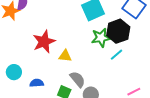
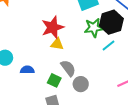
red star: (44, 42) -> (53, 27), moved

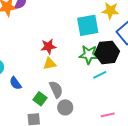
red star: (53, 27) -> (48, 46), size x0.7
yellow triangle: (57, 44) -> (50, 64), turned -32
blue semicircle: (27, 70) -> (15, 83), turned -136

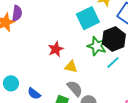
green star: (89, 55) -> (97, 46), turned 30
yellow triangle: (50, 64) -> (71, 67), moved, turned 40

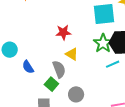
gray semicircle: (75, 88) -> (59, 69), moved

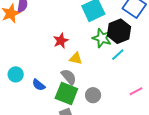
green square: (51, 84) -> (66, 93), size x1.6

